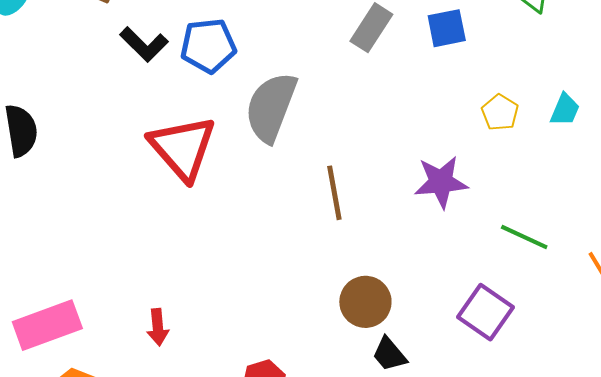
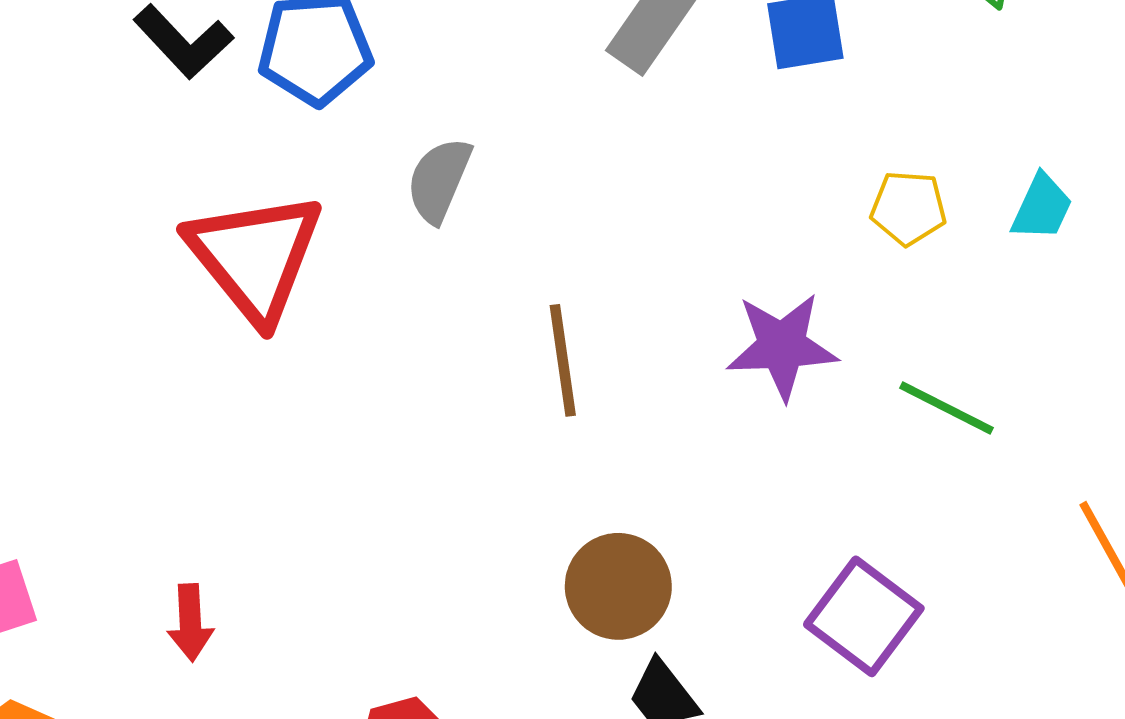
gray semicircle: (271, 107) -> (439, 180), size x0.6
yellow pentagon: (500, 112) -> (908, 208), turned -30
green line: (524, 237) -> (947, 408), moved

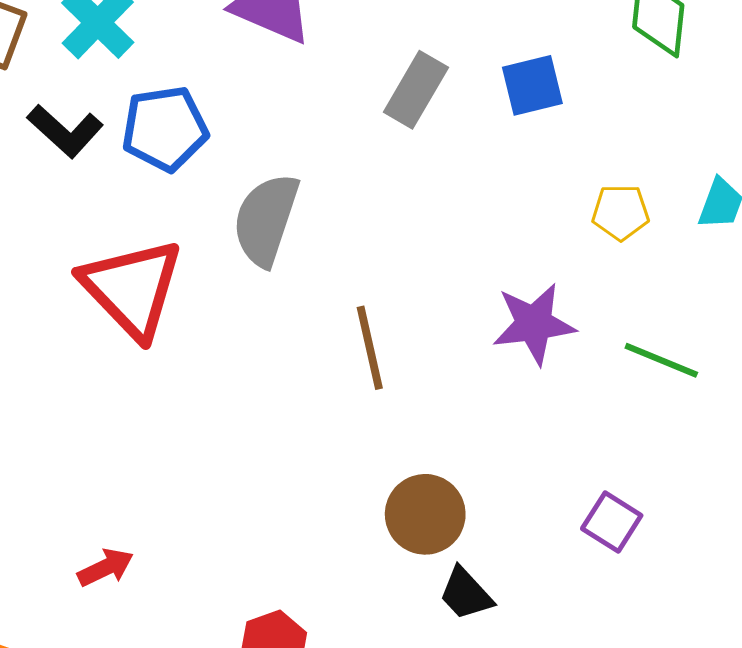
gray semicircle: (439, 180) -> (266, 220), size x1.4
purple square: (864, 616) -> (612, 522), size x0.7
red arrow: (190, 623) -> (106, 567), turned -108

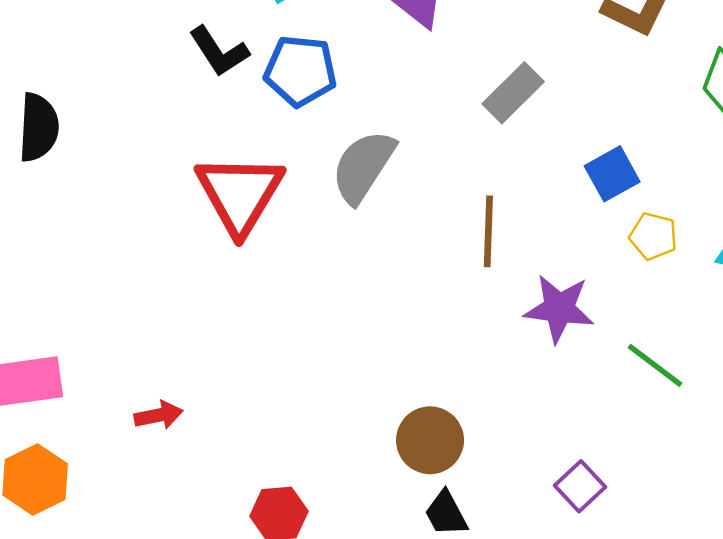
blue square: (532, 85) -> (612, 174), moved, turned -30
brown line: (370, 348) -> (488, 231), moved

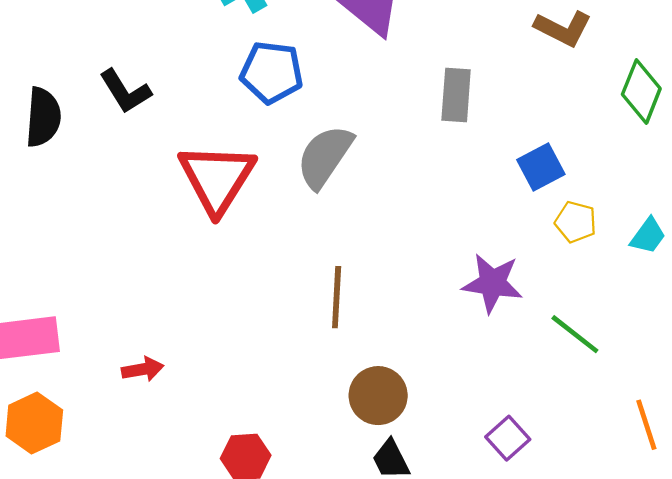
black L-shape: (219, 51) -> (125, 91), moved
gray rectangle: (513, 93) -> (456, 95), turned -42
brown line: (488, 231) -> (337, 297), moved

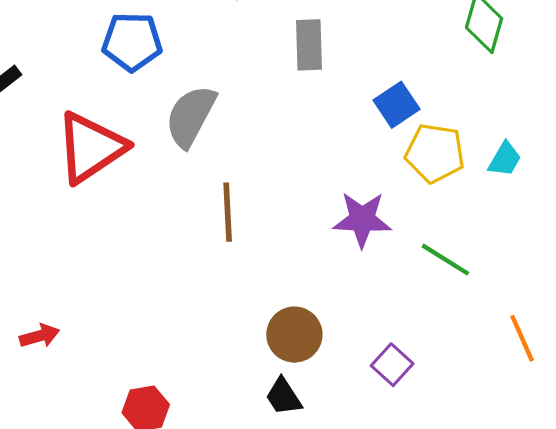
red triangle: (217, 178) -> (91, 148), turned 30
yellow pentagon: (576, 222) -> (435, 153), size x1.5
brown line: (337, 297) -> (228, 212), moved
brown circle: (378, 396) -> (294, 335), moved

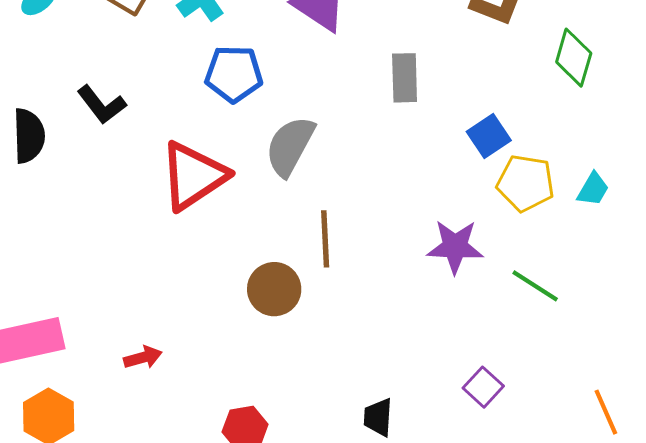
brown circle: (294, 335) -> (274, 289), moved
orange line: (522, 338) -> (606, 412), moved
black trapezoid: (283, 397) -> (378, 417), turned 36

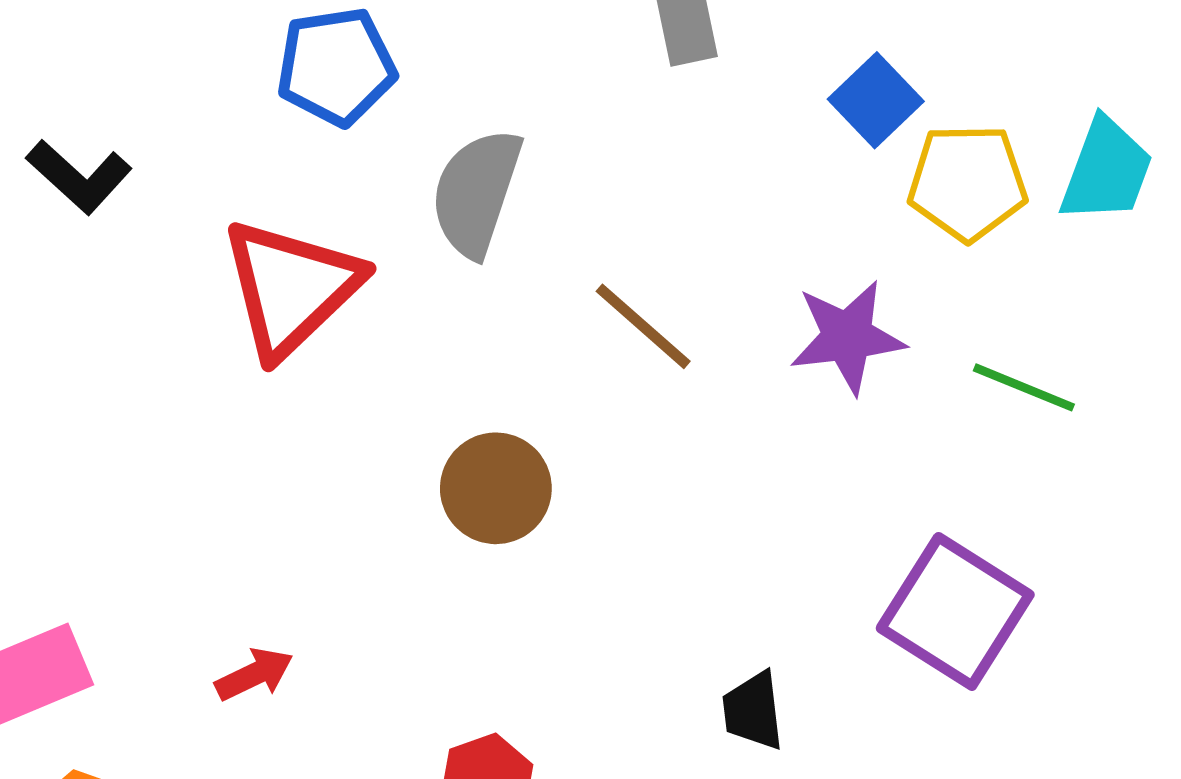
cyan trapezoid: (593, 189) -> (1106, 170), size x1.5
brown line: (325, 239) -> (643, 326), moved, turned -36
purple square: (483, 387) -> (955, 611), size x1.8

